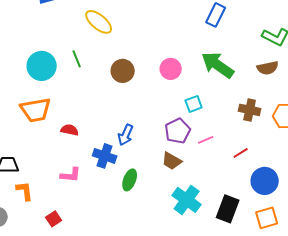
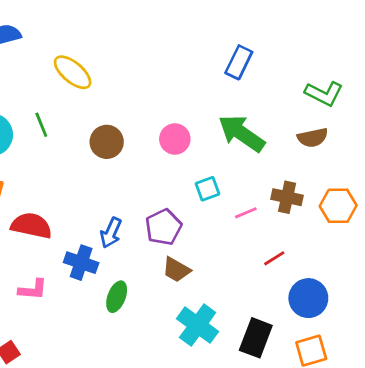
red semicircle: (70, 130) -> (31, 226), size x1.6
purple pentagon: (178, 131) -> (163, 227), moved
pink line: (206, 140) -> (246, 213), moved

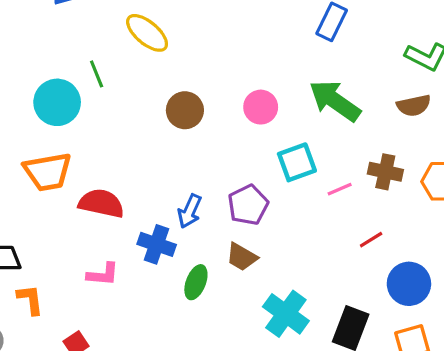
green line: (41, 125) -> (97, 74), moved
cyan square: (208, 189) -> (297, 162), size x1.4
brown trapezoid: (176, 270) -> (242, 257), moved

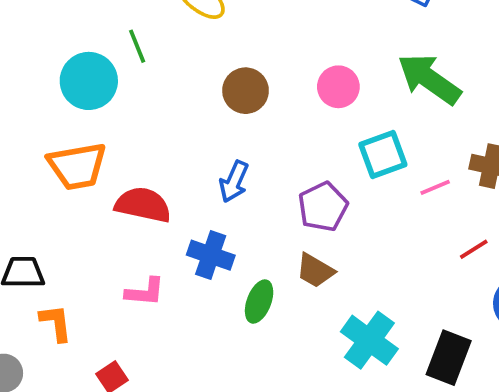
blue arrow: (190, 211) -> (234, 182), moved

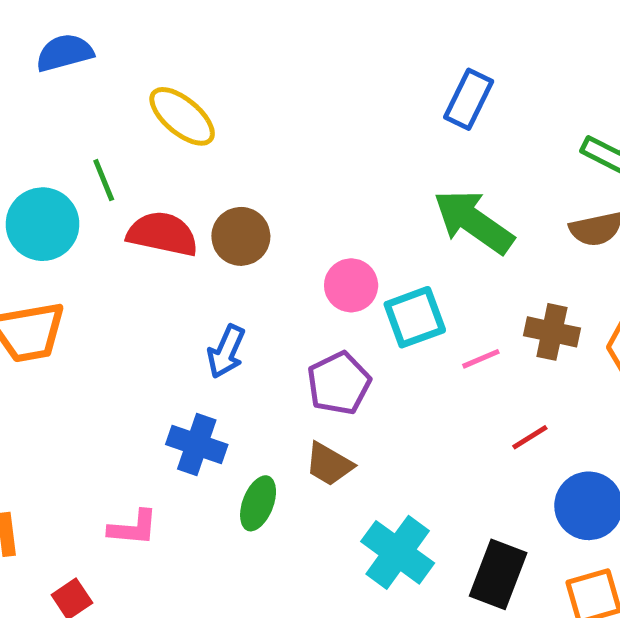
pink circle: (338, 87) -> (351, 285), moved
red semicircle: (143, 205) -> (163, 234), moved
pink L-shape: (145, 292) -> (133, 528), moved

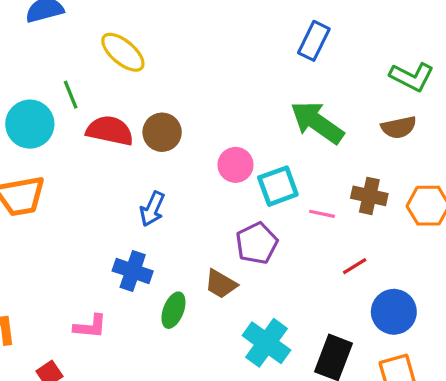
pink line: (481, 359) -> (322, 214), turned 35
purple pentagon: (339, 383) -> (257, 243), moved

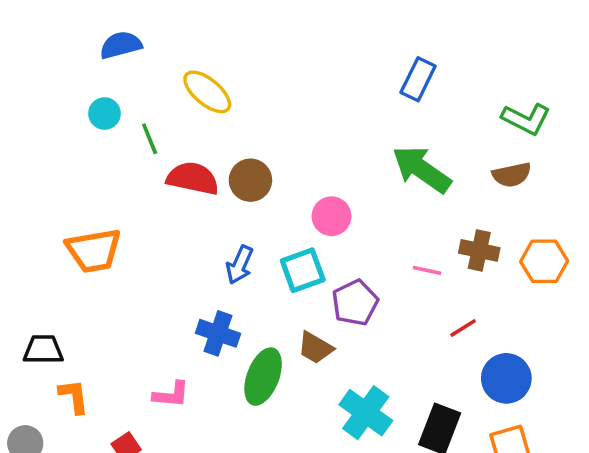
cyan circle: (30, 124) -> (105, 114), moved, size x0.6
cyan square: (278, 186) -> (303, 270), moved
green ellipse: (173, 310) -> (263, 377), size x1.4

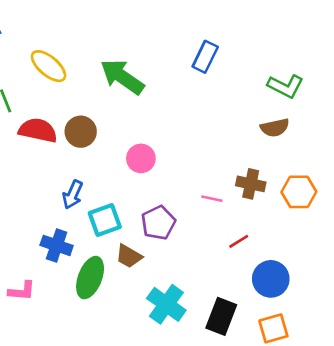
green arrow: (422, 169) -> (122, 77), moved
cyan square: (303, 270) -> (105, 220), moved

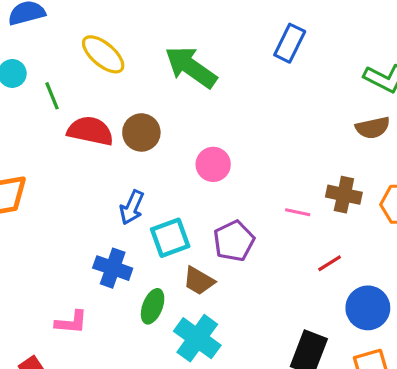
green ellipse: (90, 278) -> (153, 306), size x0.7
cyan cross: (166, 304) -> (197, 338), moved

